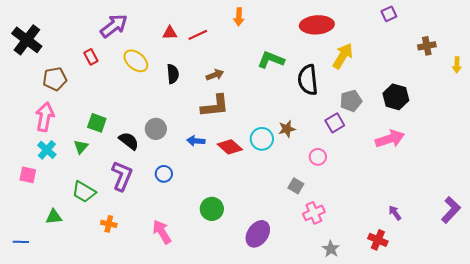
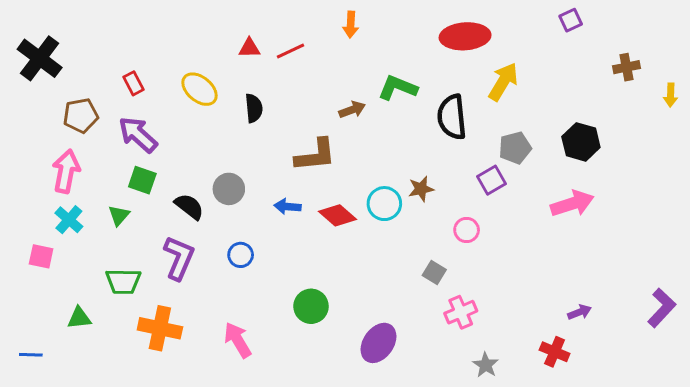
purple arrow: (114, 26) -> (138, 135), moved, turned -100
brown arrow: (215, 75) -> (352, 110), moved
green trapezoid: (84, 192) -> (123, 281), turned -30
purple arrow: (395, 213) -> (580, 312), turned 105
orange cross: (109, 224) -> (160, 328), size x1.8

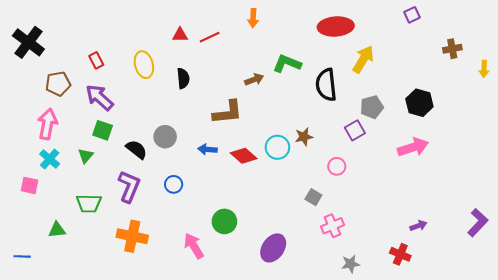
yellow ellipse: (200, 89) -> (144, 65), turned 35
orange cross: (160, 328) -> (132, 236), moved
pink arrow: (238, 340) -> (194, 246), moved
gray star: (486, 365) -> (351, 264), turned 30

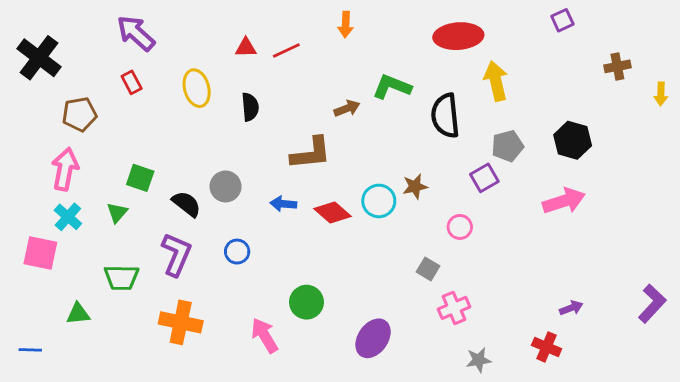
yellow arrow: (363, 59) -> (496, 81), turned -44
purple arrow: (99, 97) -> (136, 33), moved
pink square: (29, 185) -> (40, 253), size x1.4

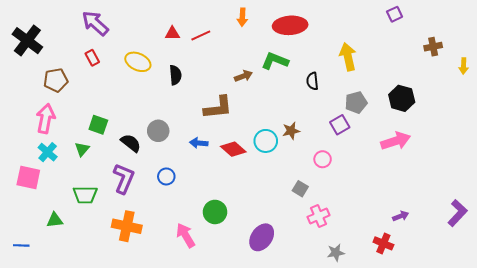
red ellipse: (458, 36) -> (290, 25), moved
yellow ellipse: (197, 88) -> (138, 62), turned -50
black semicircle: (445, 116) -> (312, 81), size x0.6

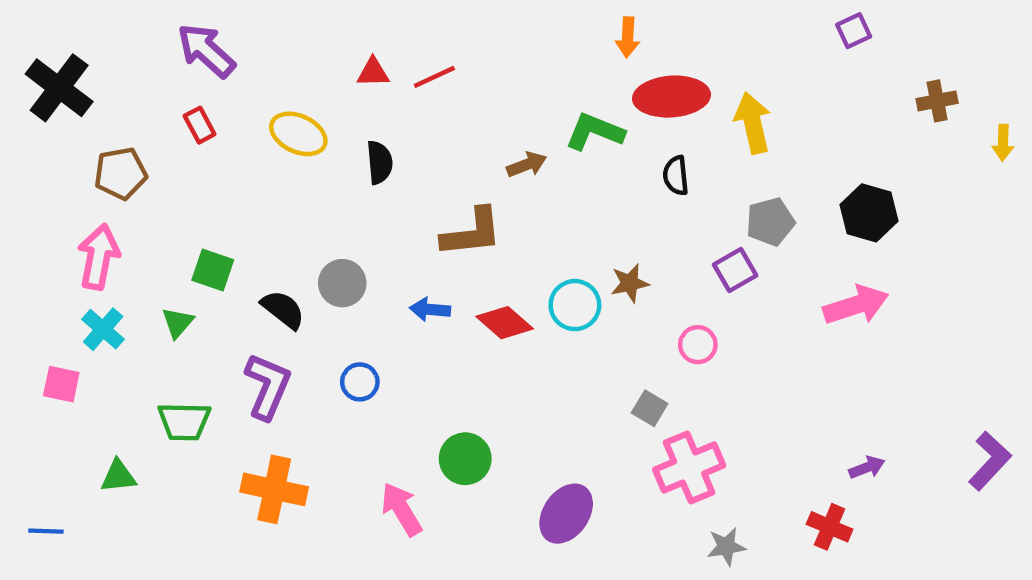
orange arrow: (242, 17) -> (628, 37), moved
red ellipse: (290, 25) -> (671, 97), moved
pink square: (28, 177) -> (61, 384), size x0.7
pink cross: (318, 216) -> (689, 468), size x1.4

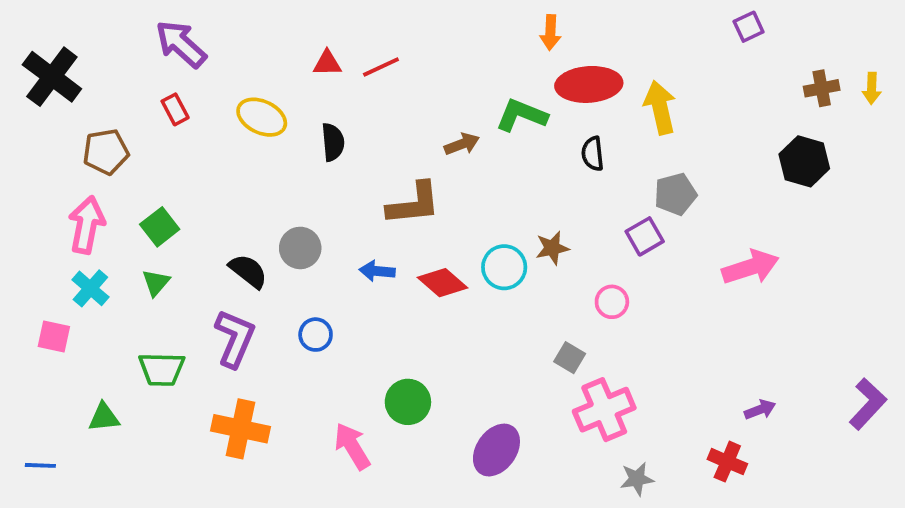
yellow arrow: (1003, 143) -> (872, 88), moved
black hexagon: (869, 213) -> (804, 161), moved
green square: (213, 270) -> (160, 227), moved, turned 33

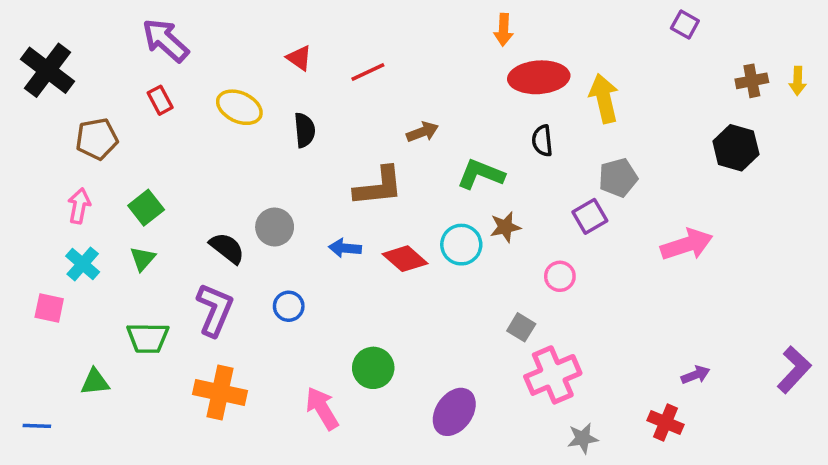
purple square: (749, 27) -> (685, 24), turned -36
red triangle: (327, 63) -> (299, 58), turned 36
red line: (381, 67) -> (368, 72), moved
green L-shape: (521, 115) -> (481, 174), moved
pink arrow: (87, 225) -> (79, 206), size x0.7

